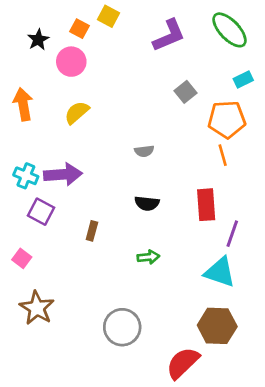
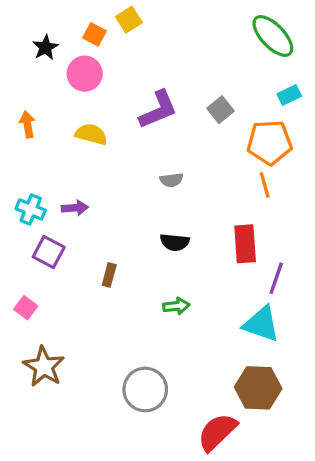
yellow square: (108, 16) -> (129, 20), turned 30
purple L-shape: (169, 35) -> (158, 110), moved
orange arrow: (23, 104) -> (27, 124), size x0.7
yellow semicircle: (77, 113) -> (91, 134), turned 56
purple arrow: (63, 174) -> (75, 208), size x0.6

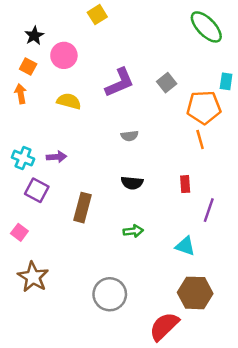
orange square: (94, 34) -> (28, 67), moved
cyan rectangle: (289, 95) -> (226, 81), moved, turned -56
red rectangle: (245, 244) -> (185, 184), size x0.6
brown rectangle: (109, 275) -> (82, 208), size x1.6
cyan triangle: (261, 324) -> (185, 246), moved, size x0.7

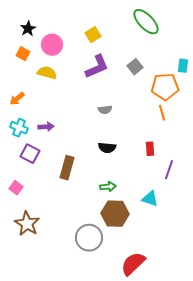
yellow square: (97, 15) -> (93, 35), moved
green ellipse: (206, 27) -> (146, 22), moved
orange arrow: (21, 94) -> (17, 99), moved, turned -119
yellow semicircle: (69, 101) -> (47, 73), moved
brown hexagon: (195, 293) -> (115, 214), moved

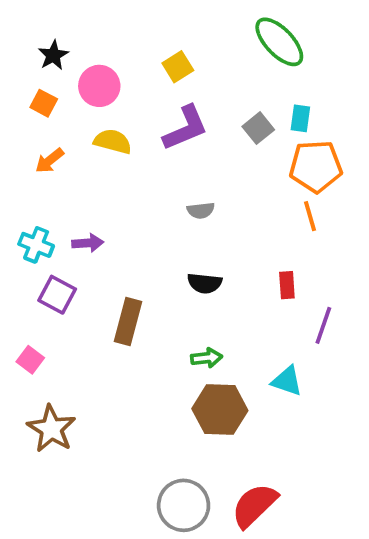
cyan rectangle: (183, 66) -> (300, 118), moved
yellow semicircle: (47, 73) -> (113, 141), moved
orange arrow: (17, 99) -> (49, 161), moved
gray circle: (89, 238) -> (184, 505), moved

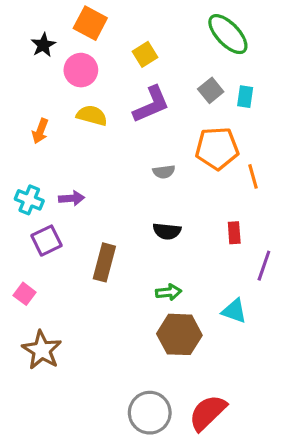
orange square: (44, 103) -> (90, 23), moved, size x1.5
gray square: (258, 128) -> (211, 90), moved
orange arrow: (49, 161) -> (40, 131), turned -30
orange pentagon: (316, 166) -> (217, 148), moved
purple square: (57, 295) -> (46, 241), turned 36

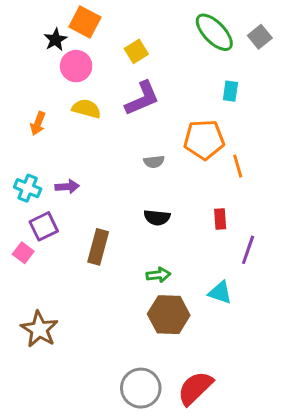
black star: (43, 45) -> (55, 40), moved
gray square: (211, 90) -> (260, 37), moved
pink square: (25, 294) -> (23, 253), moved

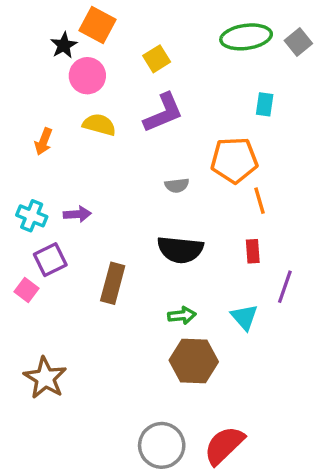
green ellipse: (214, 32) -> (246, 37), turned -54
orange line: (238, 166) -> (260, 201), moved
black semicircle: (157, 218) -> (180, 250), size x1.5
cyan triangle: (220, 292) -> (244, 317), moved, turned 30

